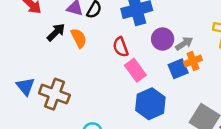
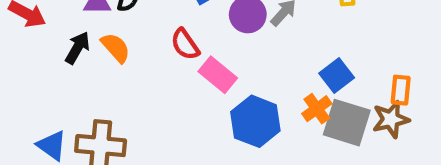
orange cross: (193, 61) -> (317, 109), moved
blue square: (178, 69) -> (337, 76), moved

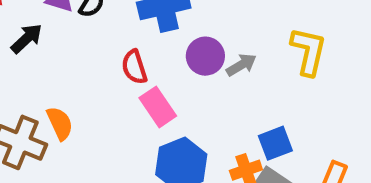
orange semicircle: (116, 48) -> (60, 123), moved

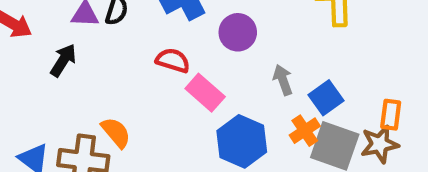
gray arrow: (241, 65) -> (283, 80), moved, turned -64
red semicircle: (134, 67) -> (173, 60), turned 140

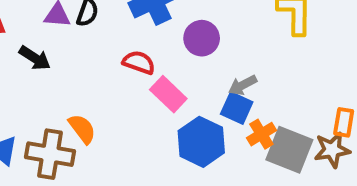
black arrow: (63, 60) -> (35, 58), turned 88
gray arrow: (283, 80) -> (243, 85), turned -100
blue square: (326, 98) -> (237, 108), moved, turned -32

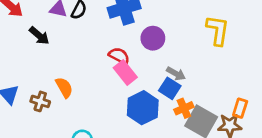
red semicircle: (139, 62) -> (119, 56), moved
gray arrow: (243, 85) -> (176, 74), turned -132
brown cross: (50, 154) -> (40, 101), size x0.6

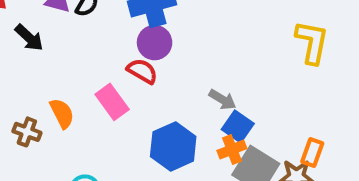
yellow L-shape: (218, 30) -> (312, 42), moved
purple circle: (153, 38) -> (155, 43), moved
pink rectangle: (125, 73) -> (112, 102), moved
blue square: (170, 88) -> (238, 126), moved

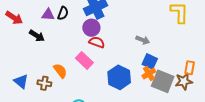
purple circle: (155, 43) -> (91, 28), moved
gray arrow: (222, 100) -> (143, 40), moved

